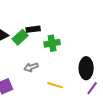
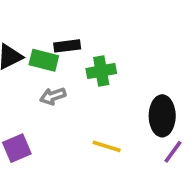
green rectangle: (20, 37) -> (44, 60), turned 56
gray arrow: (31, 67) -> (53, 96), moved

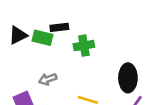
gray arrow: (53, 96) -> (48, 79), moved

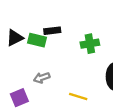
green cross: (84, 46) -> (90, 44), moved

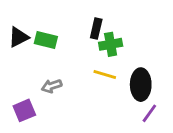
black rectangle: (52, 31) -> (96, 29), moved, turned -70
yellow line: (78, 96) -> (105, 74), moved

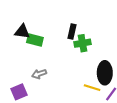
black triangle: (19, 37) -> (22, 32), moved, turned 35
yellow line: (105, 74) -> (92, 88), moved

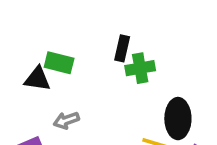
black triangle: (22, 32) -> (37, 79), moved

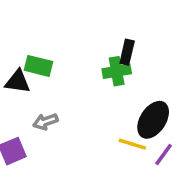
black rectangle: (122, 48) -> (127, 52), moved
black ellipse: (178, 119) -> (153, 120), turned 33

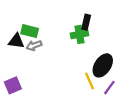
gray arrow: (45, 122) -> (34, 45), moved
yellow line: (132, 144) -> (89, 81), turned 49

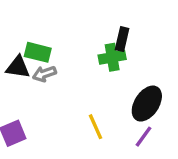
yellow line: (89, 81) -> (96, 127), moved
purple line: (109, 88) -> (144, 137), moved

